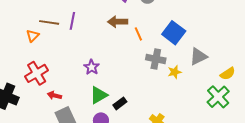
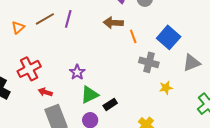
brown line: (49, 22) -> (45, 19), turned -42
orange triangle: (33, 36) -> (18, 27), moved
purple star: (92, 67) -> (77, 72), moved
yellow star: (175, 72) -> (166, 88), moved

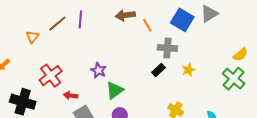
gray triangle: (192, 63) -> (209, 14), moved
black rectangle: (110, 104) -> (159, 70), moved

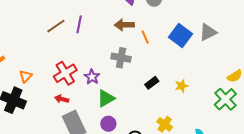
orange triangle: (32, 37) -> (26, 76), moved
gray cross: (167, 48) -> (121, 58), moved
red cross: (51, 76) -> (65, 73), moved

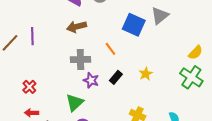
orange line: (145, 37) -> (110, 49), moved
red cross: (65, 73) -> (29, 87), size x0.6
purple star: (92, 77) -> (91, 80), moved

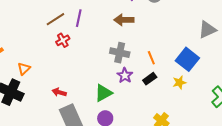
blue square: (134, 25) -> (187, 59), moved
orange line: (110, 49) -> (151, 58), moved
red cross: (29, 87) -> (63, 40), moved

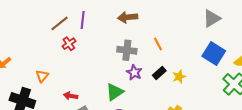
orange line: (151, 58) -> (158, 44), moved
blue square: (187, 59) -> (214, 54), moved
orange triangle: (24, 69) -> (42, 76), moved
yellow star: (179, 82) -> (179, 77), moved

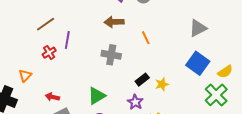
purple line: (83, 20) -> (67, 40), moved
red cross: (69, 44) -> (49, 53), moved
orange line: (158, 44) -> (146, 38), moved
purple star: (134, 72) -> (135, 102), moved

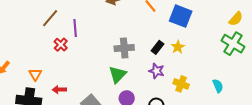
gray cross: (111, 55) -> (124, 48), moved
blue square: (198, 63) -> (181, 16), moved
orange triangle: (25, 76) -> (35, 74), moved
red arrow: (52, 97) -> (59, 90), moved

